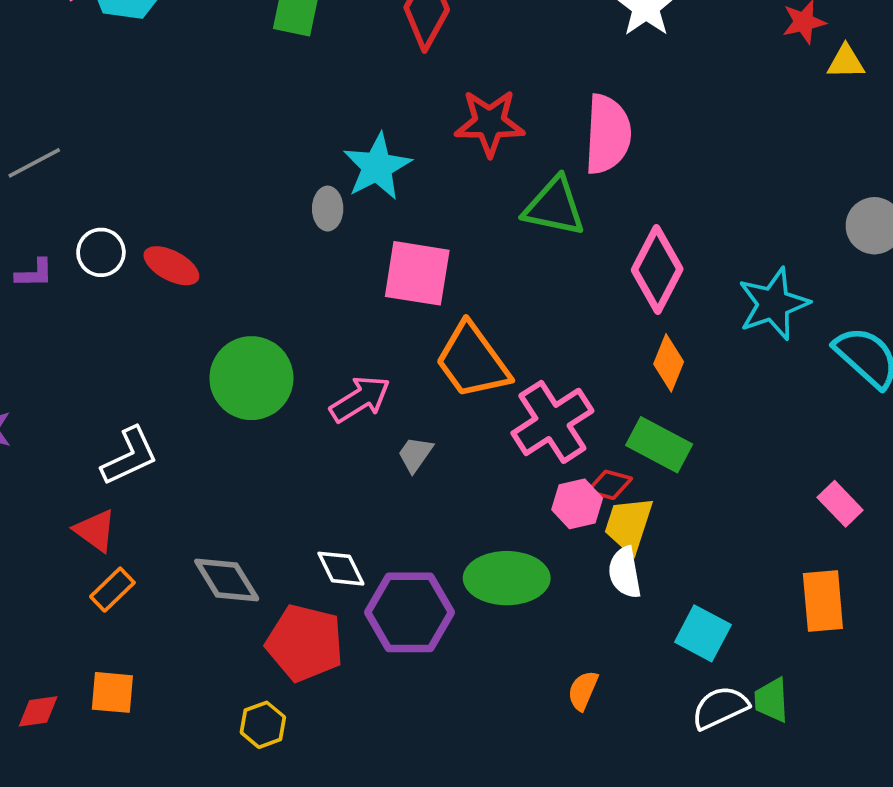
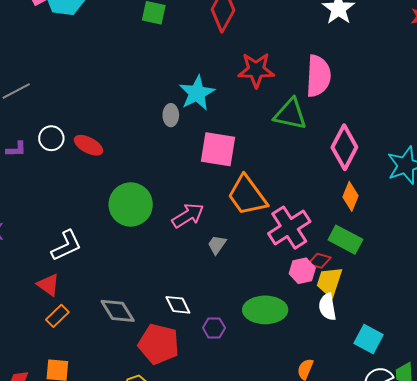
purple hexagon: (410, 612) -> (214, 328), size x0.5

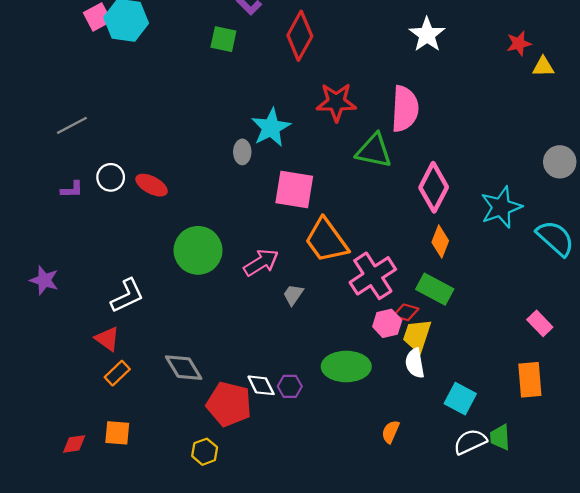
white diamond: (178, 305) -> (261, 385), moved

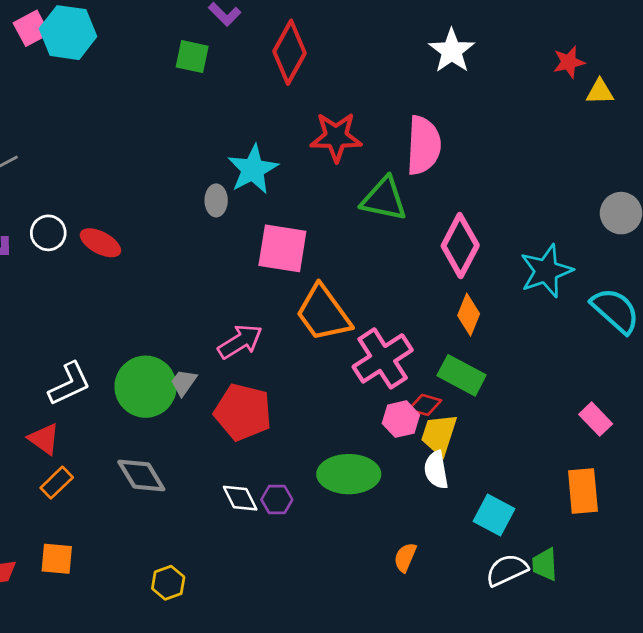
green circle: (198, 250) -> (146, 387), moved
gray trapezoid: (293, 295) -> (184, 382), moved
red pentagon: (229, 404) -> (243, 412), moved

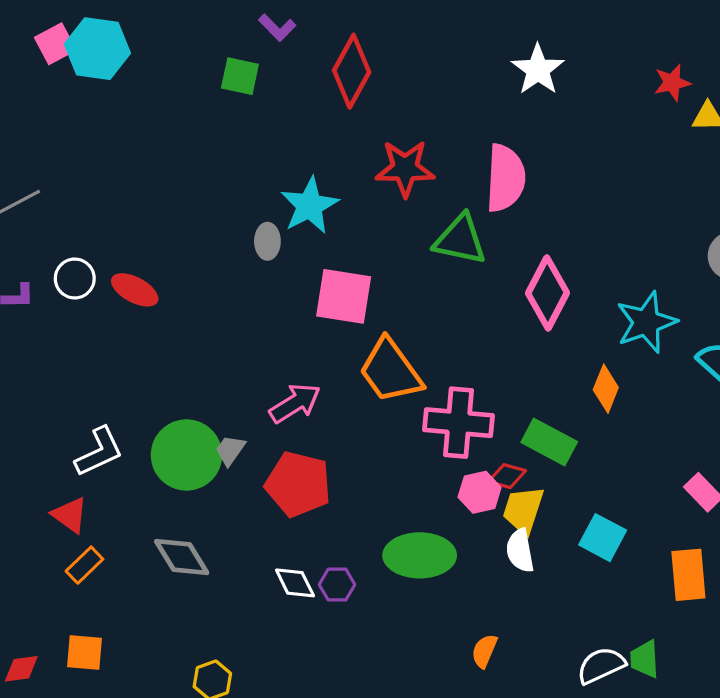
orange diamond: (469, 315) -> (606, 389), moved
pink cross: (383, 358) -> (458, 423), turned 38
cyan square: (494, 515) -> (603, 538), moved

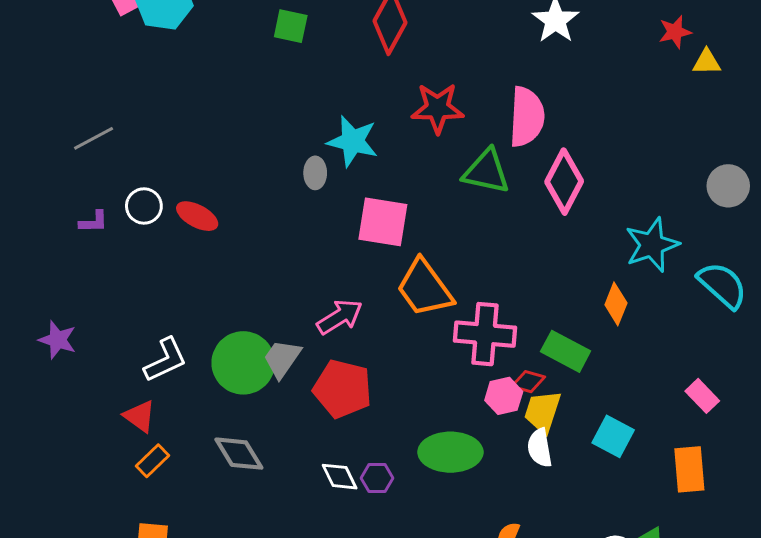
cyan star: (310, 206) -> (353, 141), turned -30
pink diamond: (548, 293) -> (564, 182), moved
gray trapezoid: (230, 450) -> (282, 359), size x1.4

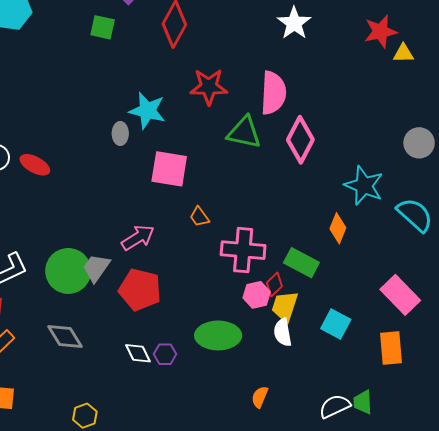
red star: (675, 32) -> (381, 31), size x1.4
cyan star: (652, 245) -> (364, 186), turned -30
orange trapezoid: (425, 288) -> (199, 217), size x0.5
red diamond: (528, 382) -> (274, 284), turned -60
pink rectangle: (702, 396) -> (400, 295), size x1.6

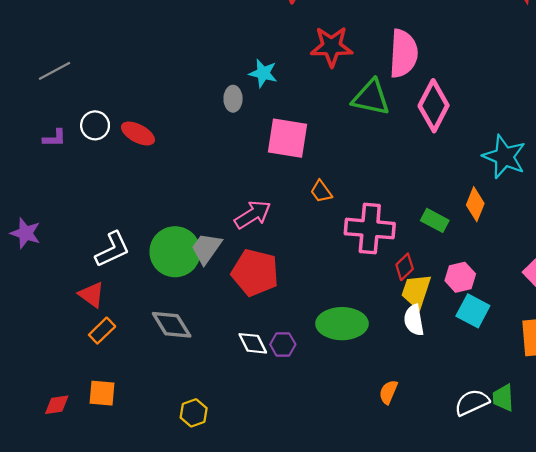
cyan star: (147, 111) -> (263, 73), size x0.7
green rectangle: (301, 263) -> (435, 220), moved, size x0.7
pink hexagon: (257, 295) -> (460, 277), moved

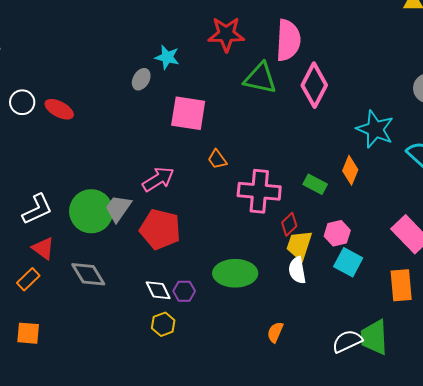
gray ellipse: (233, 99) -> (141, 79), turned 30
red triangle: (92, 295) -> (43, 248), moved
green trapezoid: (503, 398) -> (374, 337), size x1.5
yellow hexagon: (194, 413) -> (163, 324), moved

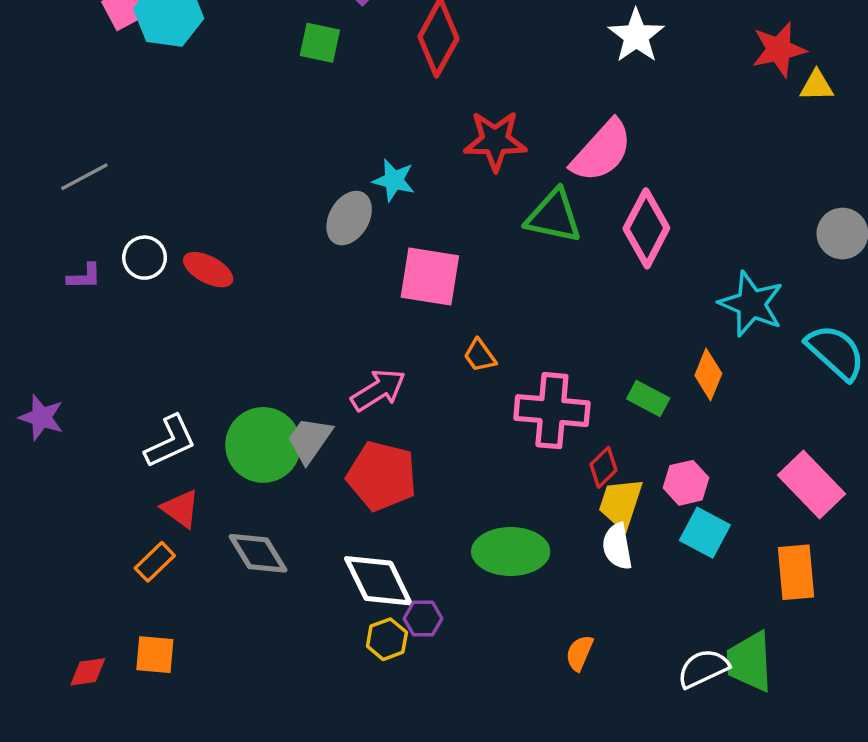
pink semicircle: (288, 40) -> (602, 151), turned 39
gray ellipse: (141, 79) -> (349, 218), size x1.4
white diamond: (158, 290) -> (378, 581), size x1.6
purple hexagon: (184, 291) -> (423, 619), moved

